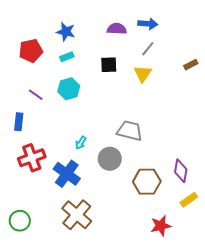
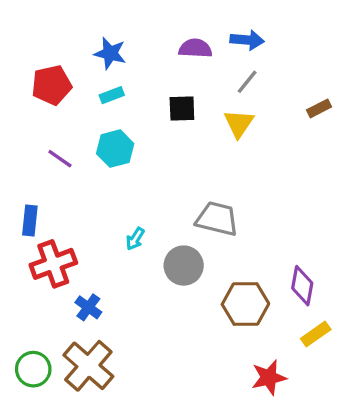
blue rectangle: (19, 122) -> (30, 220), moved
blue cross: (67, 174) -> (88, 307), moved, size x0.6
brown cross: (77, 215) -> (88, 366), moved

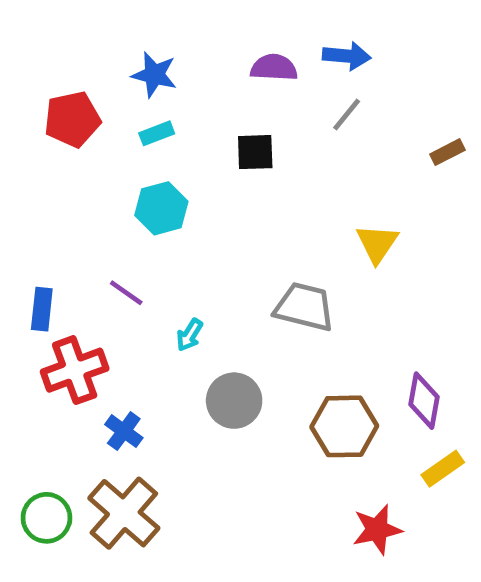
yellow triangle: (239, 124) -> (377, 243), moved
purple line: (60, 159) -> (126, 293), moved
gray circle: (184, 266) -> (234, 401), moved

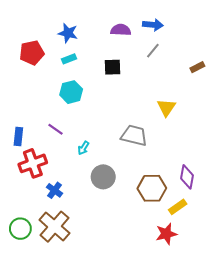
yellow rectangle: (443, 469) -> (178, 207), moved

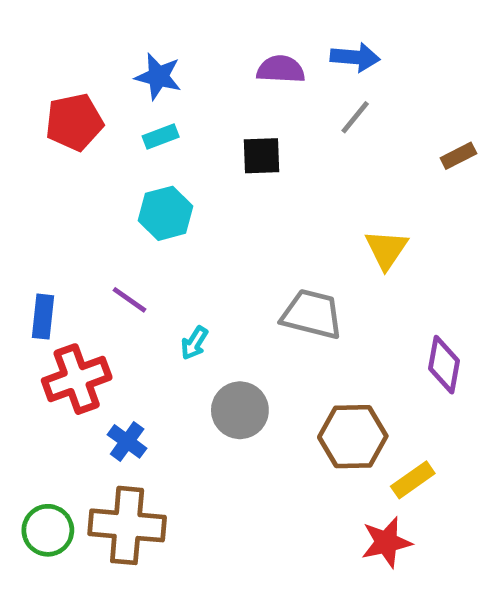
purple diamond: (187, 177) -> (444, 365), moved
brown cross: (55, 227) -> (127, 525), turned -36

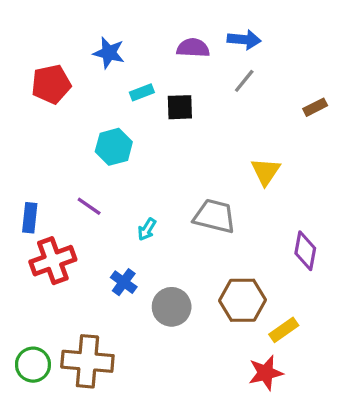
cyan rectangle: (161, 137) -> (142, 92), moved
cyan arrow: (194, 343) -> (147, 229), moved
gray circle: (240, 410) -> (172, 307), moved
blue cross: (127, 441) -> (124, 282), moved

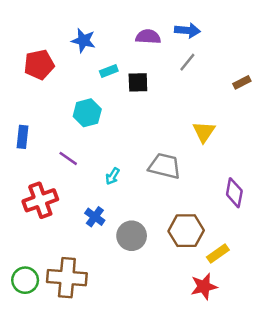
blue rectangle: (30, 218) -> (23, 137), moved

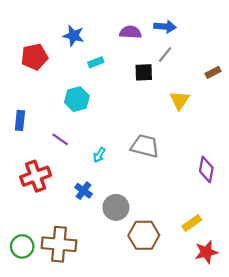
black square: (138, 82) -> (144, 72), moved
yellow triangle: (204, 132) -> (180, 100), moved
brown hexagon: (186, 231) -> (144, 235), moved
red star: (204, 286) -> (206, 252), moved

